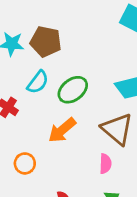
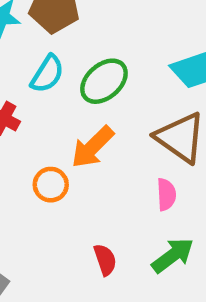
orange circle: (25, 163) -> (51, 185), moved

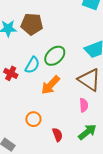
cyan semicircle: (47, 74) -> (32, 65), moved
orange circle: (51, 185) -> (33, 119), moved

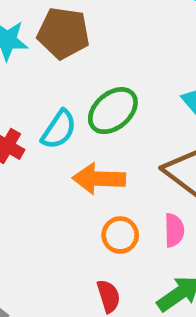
orange arrow: (50, 85) -> (99, 179), turned 45
orange circle: (33, 119) -> (120, 235), moved

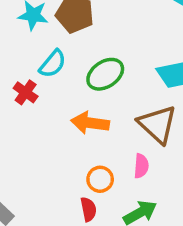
cyan semicircle: (59, 129) -> (53, 64), moved
orange circle: (120, 235) -> (100, 179), moved

